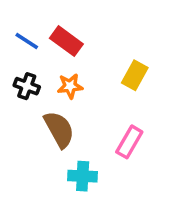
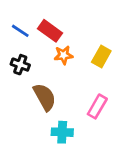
orange star: (70, 86) -> (64, 55), moved

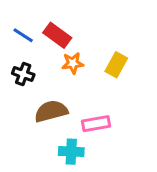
brown semicircle: (45, 97) -> (51, 111), turned -76
pink rectangle: (97, 106) -> (96, 124), moved, turned 50

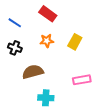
red rectangle: (57, 35) -> (48, 14), moved
pink rectangle: (96, 124) -> (82, 80), moved

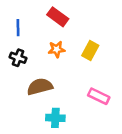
blue line: (15, 23) -> (18, 28), turned 56
pink rectangle: (82, 80) -> (99, 96), turned 36

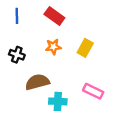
blue line: (18, 28) -> (17, 16), moved
cyan cross: (55, 118) -> (58, 101), moved

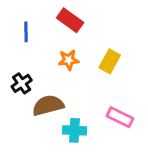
blue line: (17, 16) -> (26, 32), moved
black cross: (17, 55) -> (22, 83), moved, turned 35

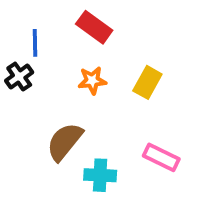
black cross: (22, 83) -> (19, 77), moved
brown semicircle: (48, 105) -> (65, 142), turned -36

